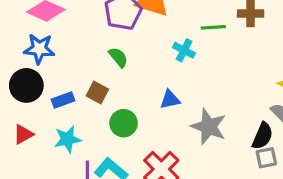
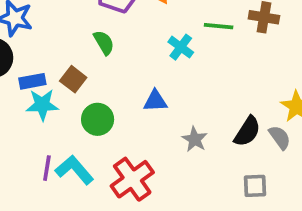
gray star: (209, 127) -> (195, 139), size x0.6
black semicircle: (262, 136) -> (247, 131), moved
cyan star: (67, 139) -> (42, 105), moved

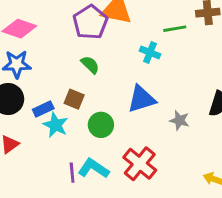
blue triangle: (155, 101) -> (141, 99), size x1.5
cyan star: (42, 105) -> (55, 125), turned -30

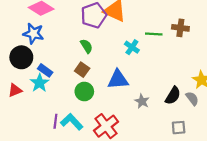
brown square: (74, 99) -> (82, 70), moved
blue rectangle: (43, 109) -> (45, 70), turned 48
cyan star: (55, 125) -> (40, 83), moved

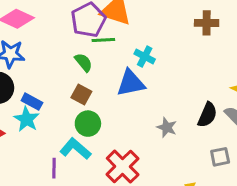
green line: (154, 34) -> (103, 40), moved
blue triangle: (118, 79) -> (131, 83), moved
cyan L-shape: (72, 122) -> (75, 149), moved

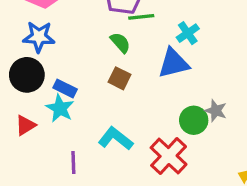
cyan cross: (145, 57) -> (188, 33), turned 30
green circle: (88, 124) -> (194, 120), moved
purple line: (54, 168) -> (73, 163), moved

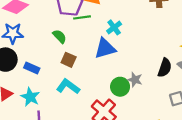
green semicircle: (120, 43) -> (60, 36), moved
cyan star: (60, 108) -> (30, 97), moved
cyan L-shape: (115, 139) -> (68, 86), moved

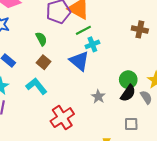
green line: (82, 17) -> (83, 30), moved, turned -35
blue triangle: (105, 48) -> (79, 61), turned 40
green circle: (120, 87) -> (128, 80), moved

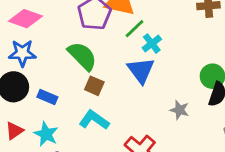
green semicircle: (41, 39) -> (82, 56), size x1.6
blue triangle: (79, 61) -> (141, 70), turned 30

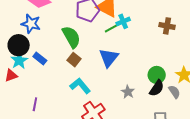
cyan cross: (152, 44) -> (123, 21), moved
cyan L-shape: (94, 120) -> (80, 86), moved
cyan star: (46, 134) -> (19, 60), moved

